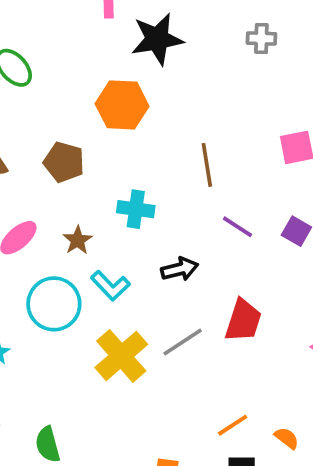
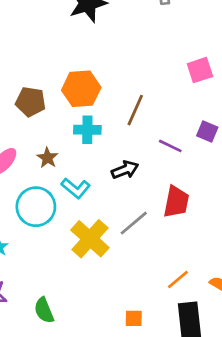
orange hexagon: (122, 105) -> (81, 89), moved
brown line: (207, 165) -> (135, 110), moved, turned 40
purple line: (237, 227) -> (170, 146), moved

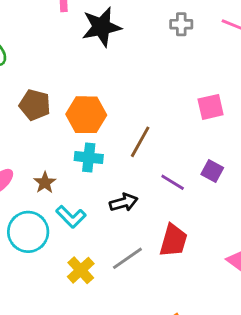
brown pentagon: (31, 102) -> (35, 105), moved
yellow cross: (90, 239) -> (81, 270), size x0.7

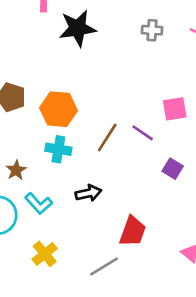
purple line: (173, 182) -> (143, 133), moved
gray line: (127, 258) -> (104, 267), moved

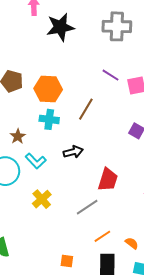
gray cross: (152, 30) -> (117, 26), size x1.8
purple line: (143, 133) -> (111, 75), moved

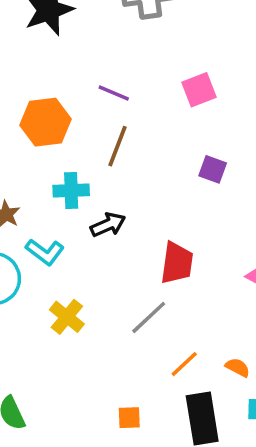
purple line: (111, 75) -> (114, 93), moved
cyan cross: (49, 119) -> (71, 190), moved

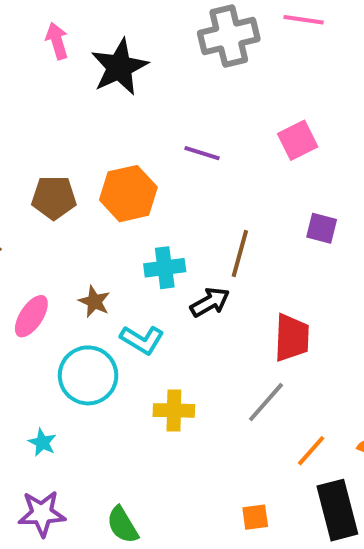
brown line: (118, 146) -> (240, 253), moved
yellow cross: (67, 317) -> (174, 410), turned -32

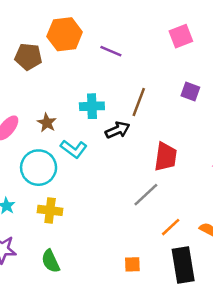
purple line: (202, 153) -> (111, 51), moved
orange hexagon: (128, 194) -> (65, 34), moved
yellow cross: (174, 410) -> (50, 210), moved

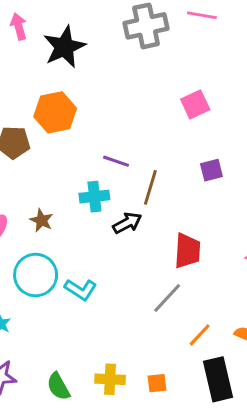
purple line: (111, 51) -> (116, 161), moved
purple square: (190, 91) -> (211, 170), turned -30
cyan L-shape: (74, 149) -> (81, 290), moved
yellow cross: (50, 210) -> (110, 379), moved

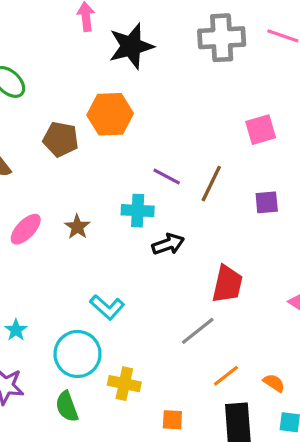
brown line: (150, 187) -> (211, 184), moved
cyan circle: (36, 275) -> (77, 354), moved
yellow cross: (110, 379) -> (124, 384), moved

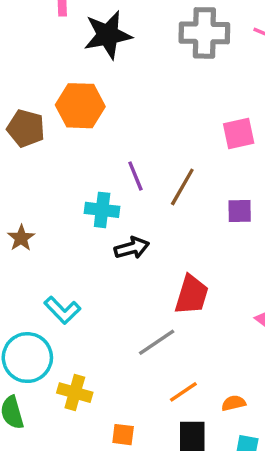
purple line: (167, 177) -> (135, 176), turned 36
brown star: (77, 227) -> (21, 238), moved
orange semicircle: (274, 383) -> (234, 403), turned -50

